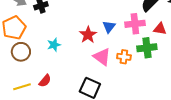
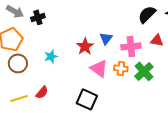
pink cross: (135, 24) -> (131, 46), moved
green cross: (147, 48) -> (144, 71), moved, turned -36

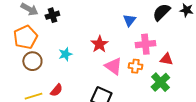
blue triangle: (106, 38) -> (129, 20), moved
red triangle: (157, 40) -> (166, 59), moved
green cross: (144, 71) -> (160, 82), moved

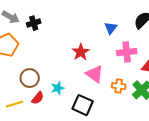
cyan star: (65, 54) -> (58, 88), moved
brown circle: (32, 61) -> (30, 78), moved
orange cross: (135, 66) -> (119, 86), moved

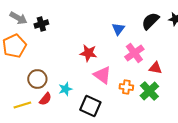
red star: (81, 52) -> (88, 53), turned -30
pink cross: (127, 52) -> (134, 53), turned -30

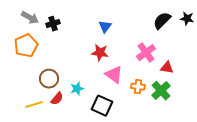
blue triangle: (118, 29) -> (105, 27), moved

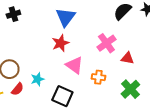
blue triangle: (105, 27) -> (65, 17), size x1.5
red star: (100, 53) -> (60, 43), turned -30
green cross: (161, 91) -> (130, 89), moved

